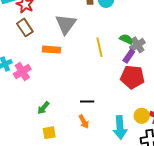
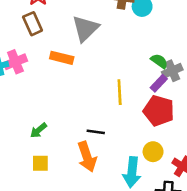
yellow line: (99, 47) -> (120, 92), moved
pink cross: (22, 72) -> (15, 62), moved
yellow circle: (142, 116) -> (153, 152), moved
orange arrow: (84, 122) -> (87, 157), size x1.6

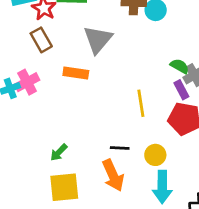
purple rectangle: (159, 83) -> (181, 90), turned -66
yellow circle: (153, 152) -> (155, 155), moved
yellow square: (40, 163) -> (64, 187), size x1.6

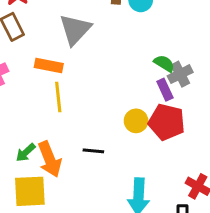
yellow line: (141, 103) -> (58, 97), moved
yellow circle: (155, 155) -> (136, 121), moved
orange arrow: (113, 175) -> (50, 159), moved

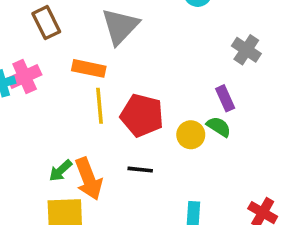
green semicircle: (164, 63) -> (219, 127), moved
gray cross: (180, 74) -> (246, 50), moved, turned -30
red pentagon: (167, 122) -> (142, 115), moved

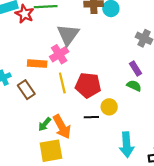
brown rectangle: (46, 23) -> (26, 90), moved
orange rectangle: (89, 68) -> (37, 64), moved
pink cross: (25, 77) -> (59, 54), moved
yellow circle: (191, 135) -> (109, 107), moved

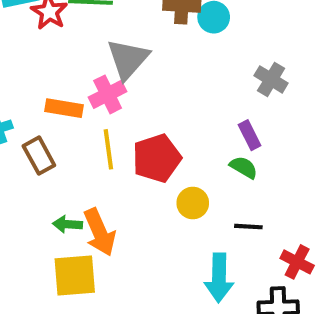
red pentagon: (88, 85) -> (157, 158), turned -30
black line: (91, 117) -> (248, 227), moved
green arrow: (45, 124) -> (68, 224), turned 48

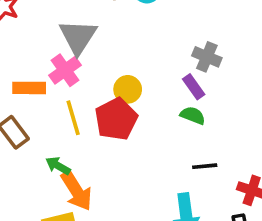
gray cross: (271, 79) -> (207, 57), moved
yellow circle: (193, 203) -> (128, 89), moved
green arrow: (68, 224) -> (58, 166), moved, turned 35

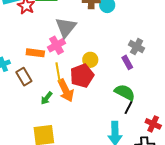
green semicircle: (193, 115) -> (125, 92), moved, size x1.5
green arrow: (58, 166) -> (47, 98), turned -88
black line: (205, 166) -> (128, 107), turned -64
orange arrow: (76, 191) -> (66, 90), moved

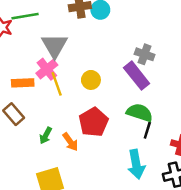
purple rectangle: (127, 62) -> (137, 76), size x1.6
yellow line: (58, 72) -> (57, 84), moved
red pentagon: (82, 76) -> (94, 122), moved
orange arrow: (66, 90) -> (70, 142), moved, size x0.7

